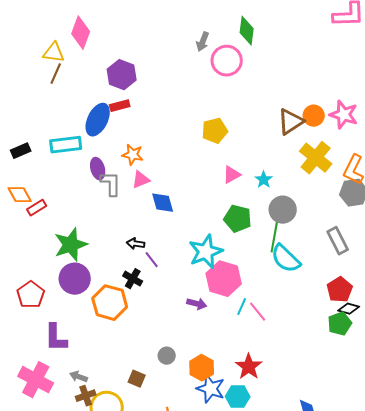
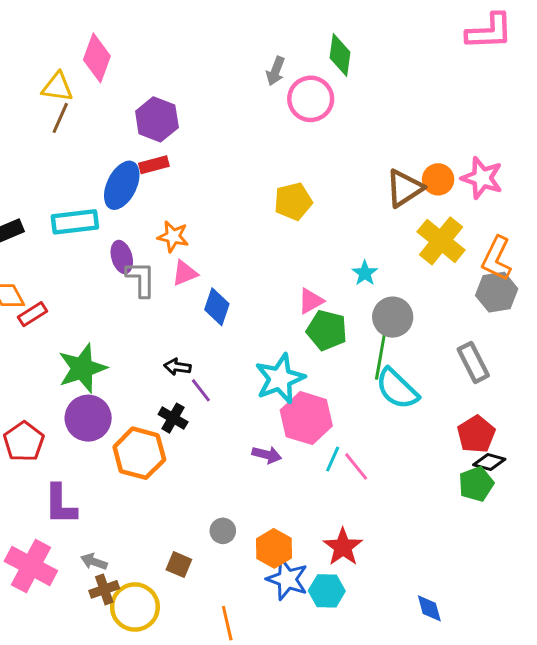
pink triangle: (232, 175) -> (311, 301), moved
blue diamond: (163, 203) -> (217, 307), turned 35

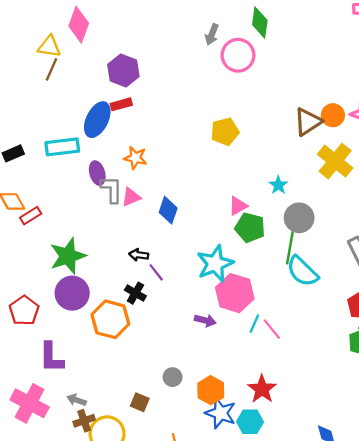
pink triangle: (185, 273) -> (131, 197), moved

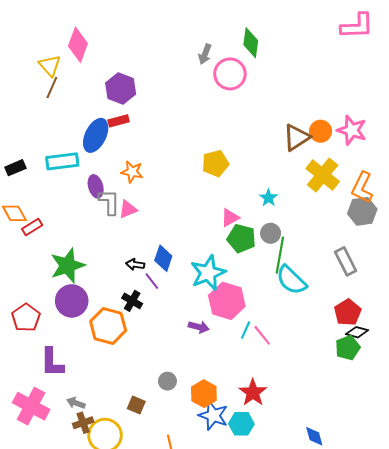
yellow triangle: (49, 46) -> (50, 66), turned 40
yellow pentagon: (225, 132) -> (215, 163), moved
blue diamond: (168, 210) -> (163, 258), moved
gray circle: (299, 218) -> (271, 233), moved, size x0.7

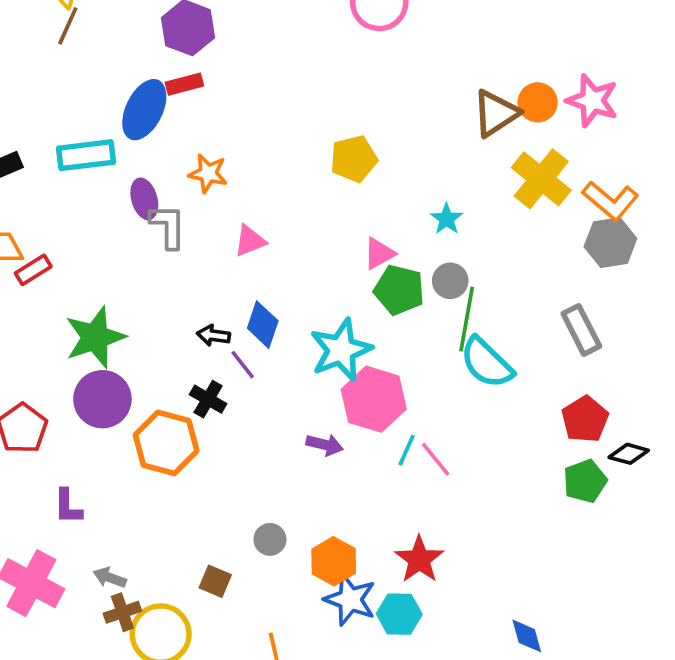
orange L-shape: (362, 187) -> (610, 201), turned -76
pink triangle: (128, 209) -> (250, 241), moved
black diamond: (357, 332) -> (629, 454), moved
purple L-shape: (52, 362) -> (68, 507), size x0.7

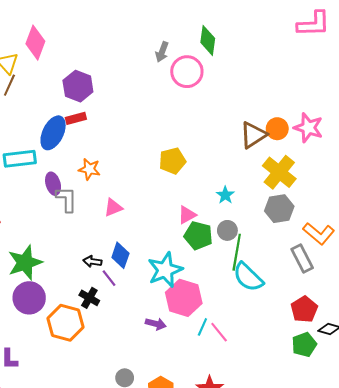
orange L-shape: (610, 201) -> (319, 234), moved
gray hexagon: (610, 243) -> (279, 209), moved

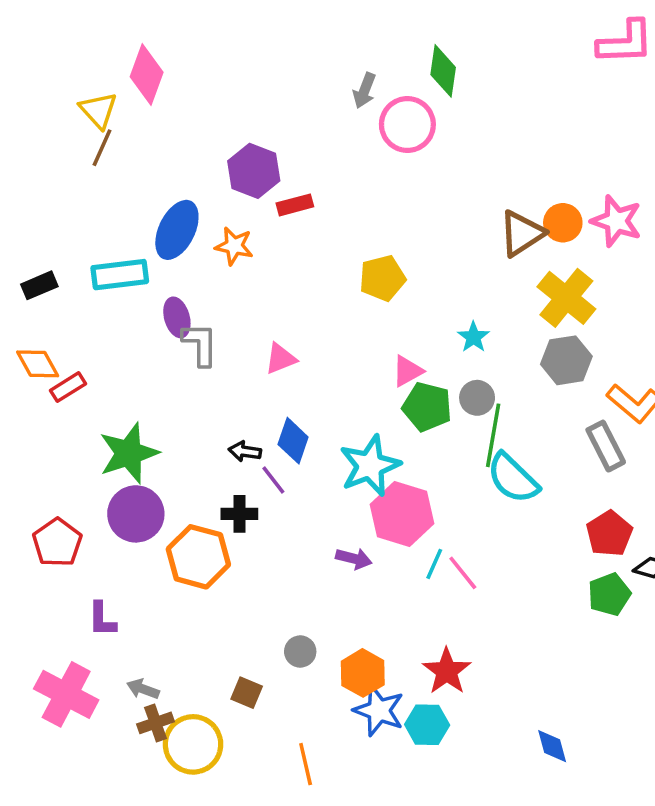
purple hexagon: (78, 86) -> (254, 171), moved
red rectangle: (76, 118) -> (295, 205), moved
orange star: (89, 169) -> (234, 246), moved
black cross: (89, 298) -> (239, 514), turned -30

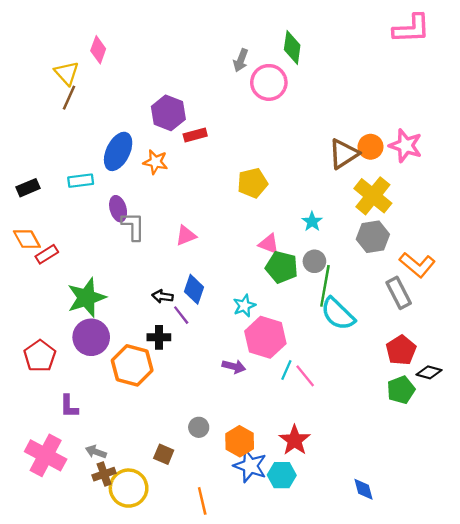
pink diamond: (147, 74) -> (98, 50), size x0.7
cyan rectangle: (120, 275) -> (81, 181), size x0.7
pink triangle: (407, 371) -> (269, 244), turned 50
cyan star: (370, 466) -> (244, 306), size x0.6

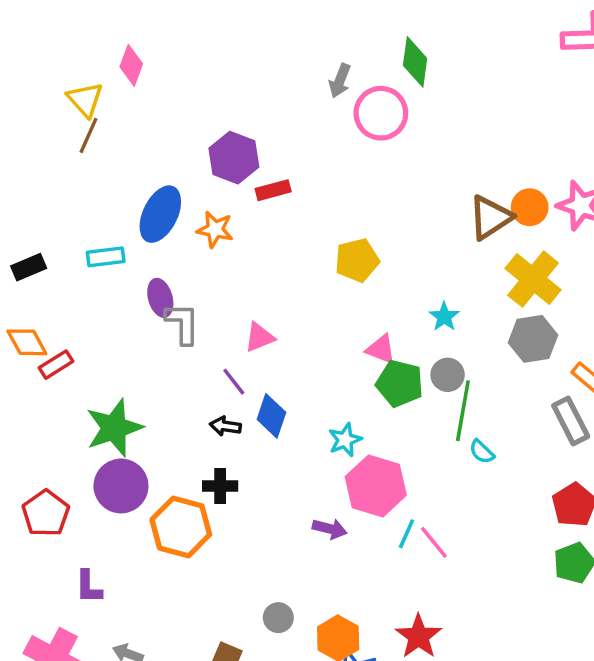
cyan semicircle: (338, 314) -> (482, 452), size x0.5
purple line: (181, 315) -> (234, 382), moved

